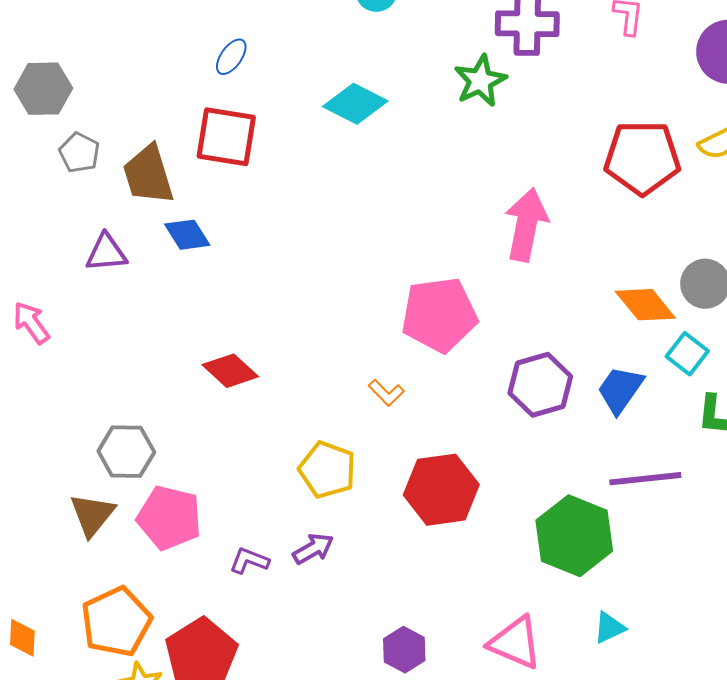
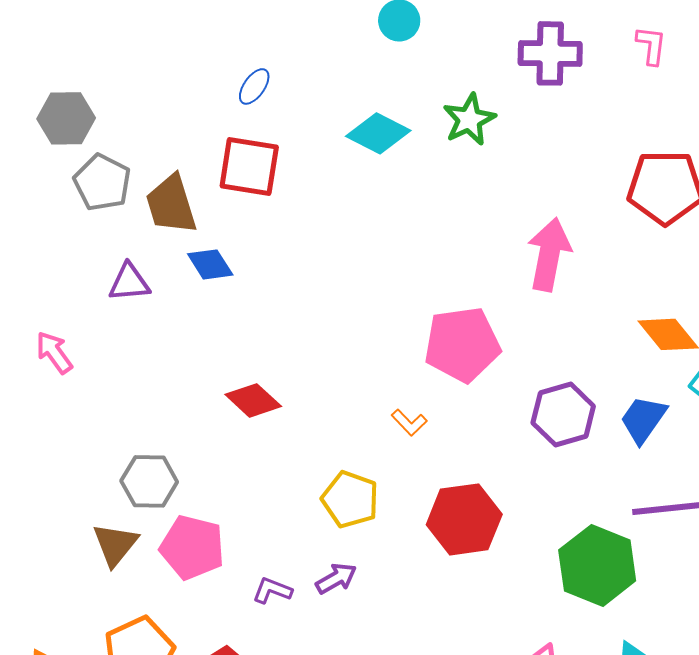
green star: (480, 81) -> (469, 119), moved
gray pentagon: (79, 153) -> (102, 182), size x1.4

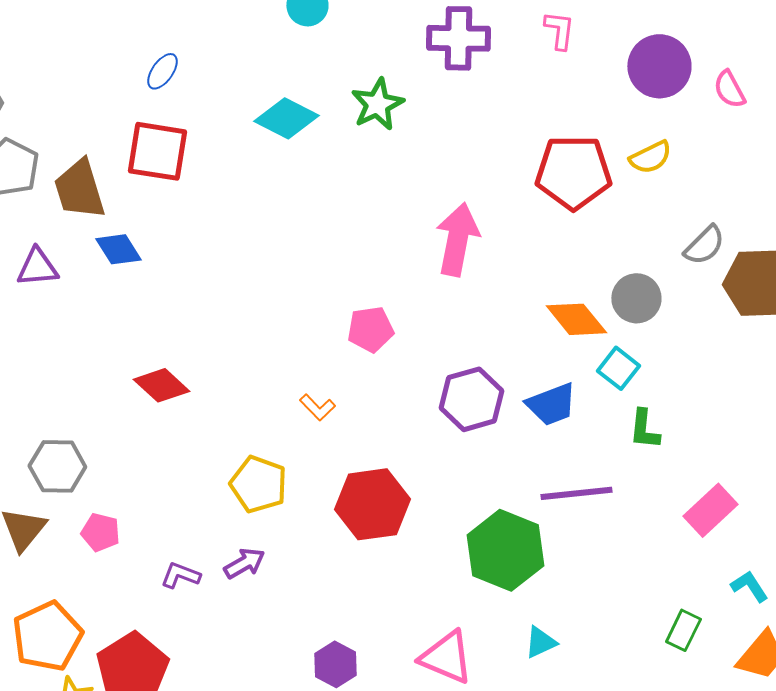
pink pentagon: (462, 344) -> (370, 329), size x0.6
blue trapezoid: (643, 419) -> (551, 404), turned -146
pink pentagon: (192, 547) -> (100, 532), size x0.6

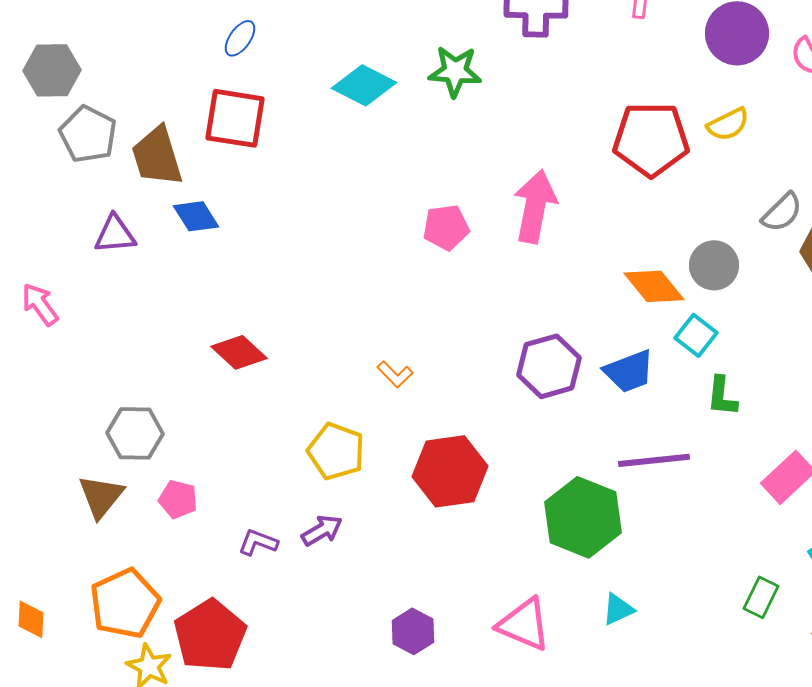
green star: (377, 104) -> (455, 71), turned 30
pink pentagon: (370, 329) -> (446, 227), moved

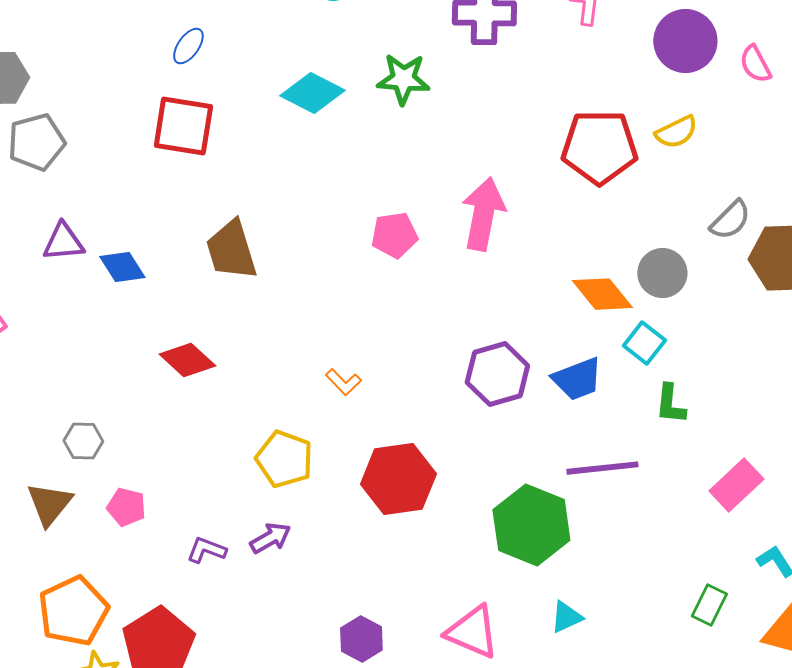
gray pentagon: (88, 134) -> (36, 142), turned 30
brown trapezoid: (157, 156) -> (231, 250), moved
blue diamond: (196, 216) -> (122, 267), moved
gray hexagon: (135, 433) -> (83, 441), size x0.7

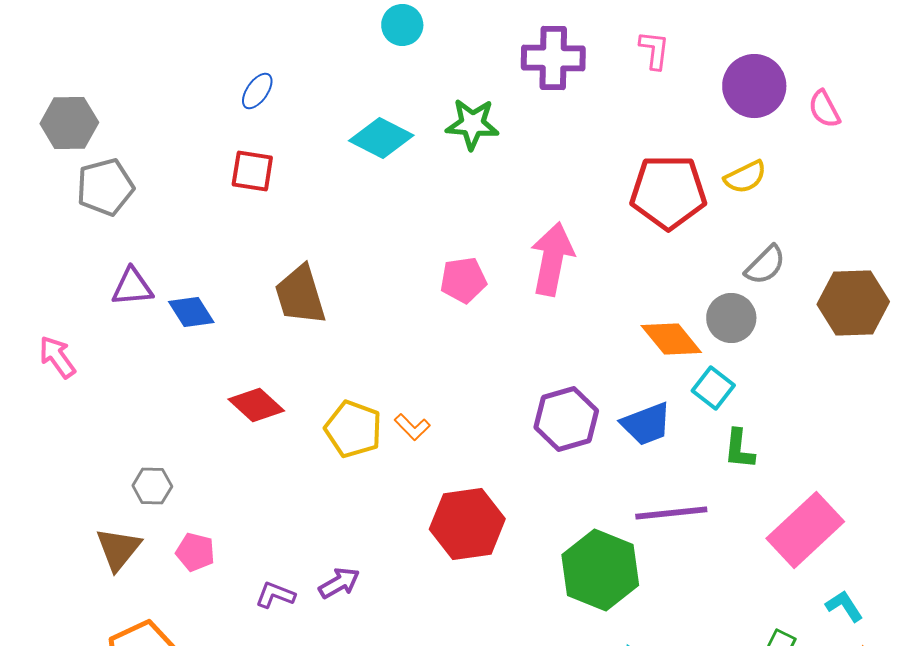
red square: (183, 126) -> (252, 171), size x0.7
gray semicircle: (730, 220) -> (765, 265), moved
yellow pentagon: (284, 459) -> (353, 429), moved
pink rectangle: (736, 485) -> (805, 530), size x1.4

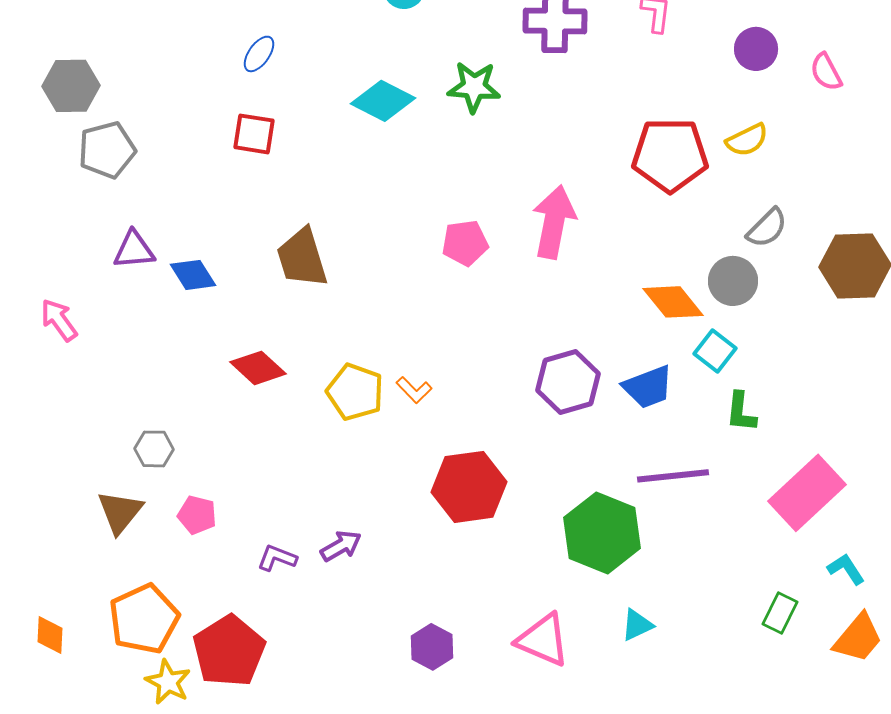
purple circle: (754, 86) -> (756, 49), size x0.7

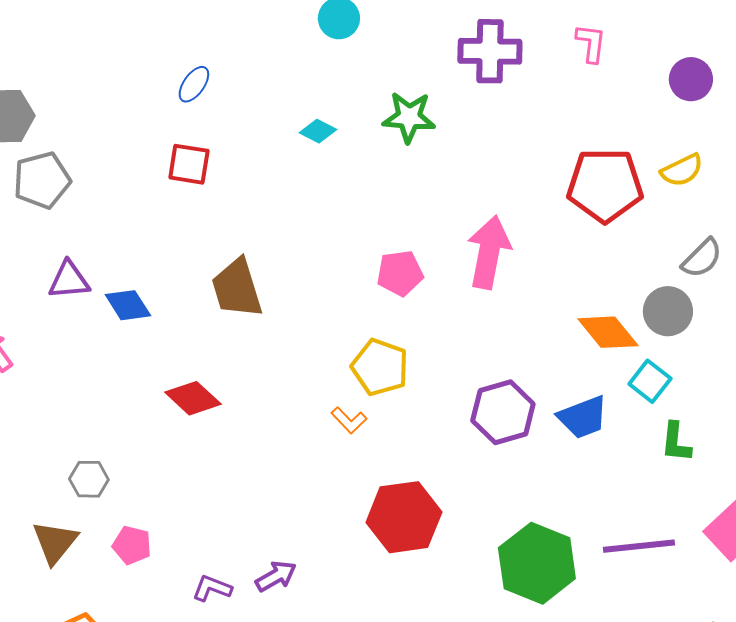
cyan diamond: (383, 101) -> (318, 131), size x0.6
yellow pentagon: (355, 392) -> (380, 367), moved
purple line: (673, 476) -> (639, 546), moved

